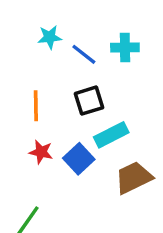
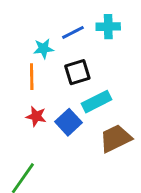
cyan star: (50, 37) -> (43, 49), moved
blue line: (84, 54) -> (73, 32), turned -65

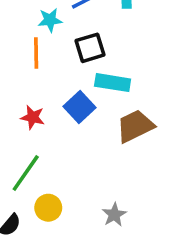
cyan rectangle: (96, 102) -> (113, 83), turned 36
red star: (36, 116) -> (33, 117), moved

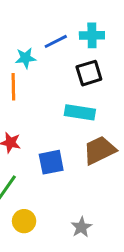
black square: (90, 48) -> (89, 73), moved
blue square: (80, 107) -> (51, 162), moved, turned 32

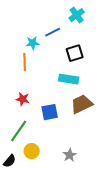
cyan cross: (92, 35) -> (77, 15), moved, turned -35

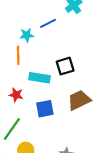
black square: (75, 53) -> (65, 66), moved
cyan rectangle: (69, 79) -> (40, 78), moved

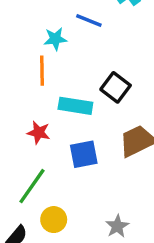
blue line: (48, 23) -> (89, 20), turned 49
black square: (65, 66) -> (116, 87), turned -36

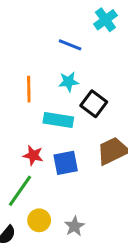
cyan star: (55, 39) -> (69, 82), moved
red star: (39, 133) -> (33, 155), moved
gray star: (117, 226) -> (74, 226), moved

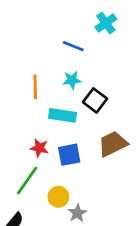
yellow circle: (39, 220) -> (58, 197), moved

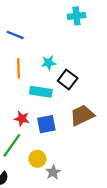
cyan cross: (106, 23) -> (77, 16), turned 30
blue line: (73, 46) -> (15, 35), moved

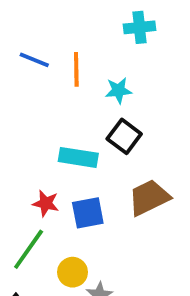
cyan star: (49, 63) -> (118, 90), moved
orange line: (18, 68) -> (76, 69), moved

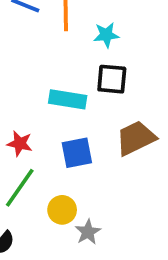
black square: (124, 136) -> (112, 79), turned -32
red star: (46, 203) -> (20, 144), moved

